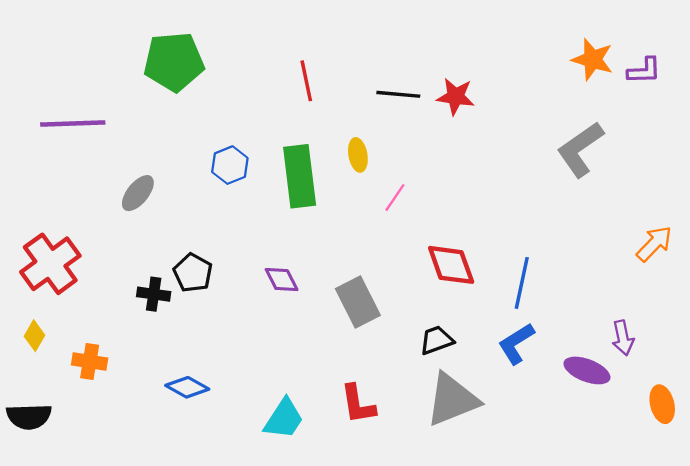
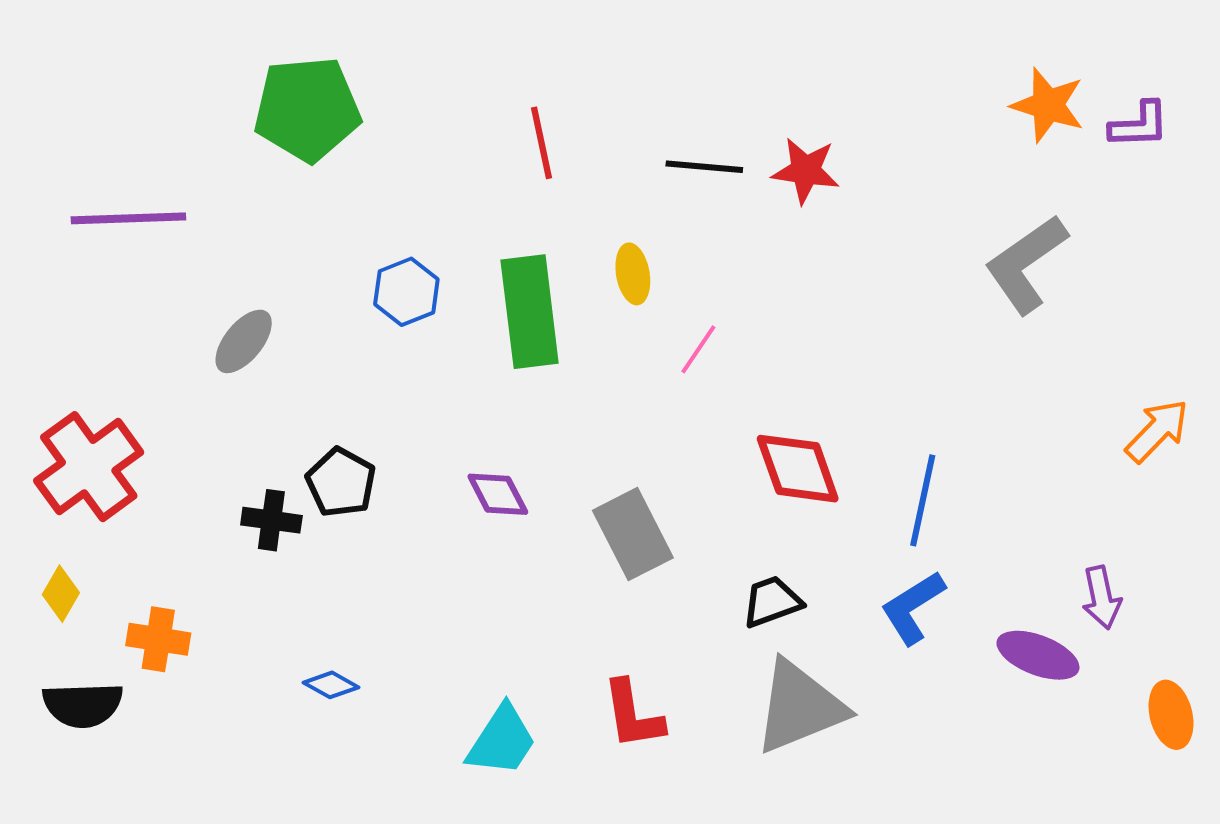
blue diamond: (187, 387) -> (331, 685), size x0.7
black semicircle: (29, 417) -> (83, 705), moved

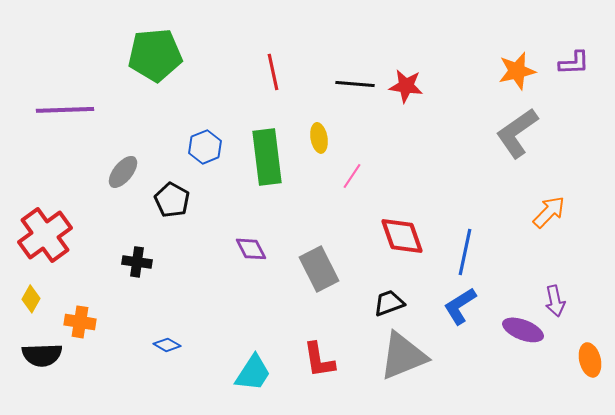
orange star: (1048, 105) -> (517, 71), moved, turned -30
orange arrow: (1157, 431) -> (549, 212), moved
black pentagon: (341, 482) -> (172, 200), moved

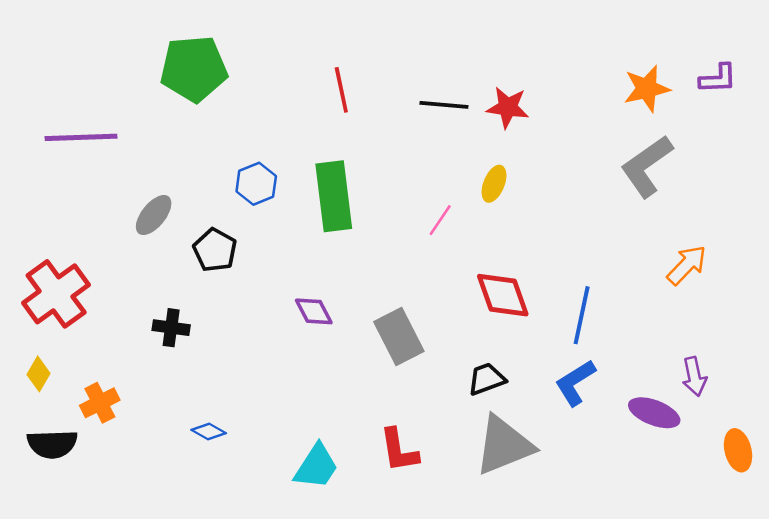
yellow ellipse: (319, 138) -> (494, 184), moved, turned 32
orange cross: (80, 322) -> (100, 403), turned -36

